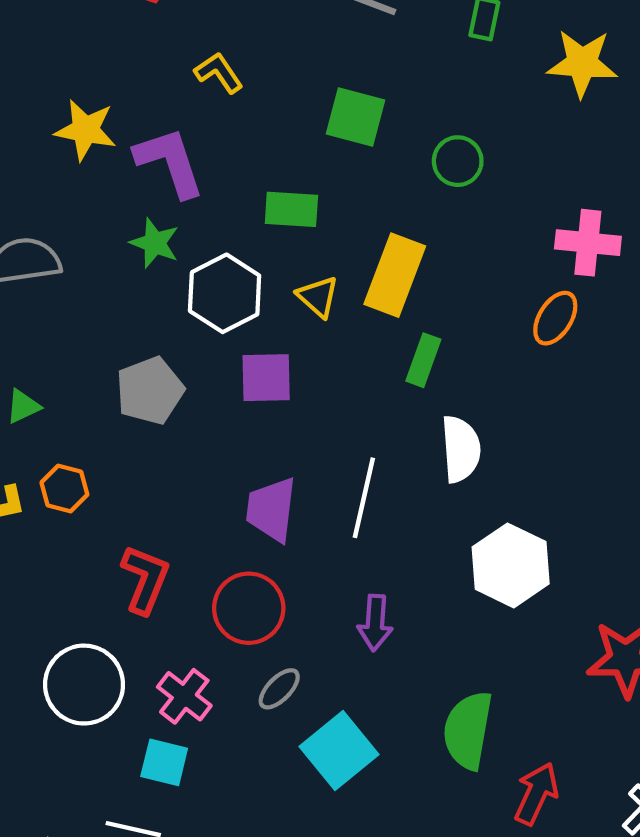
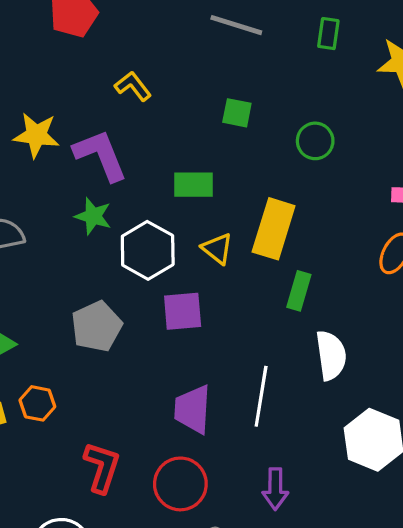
green square: (356, 117) -> (237, 113), size x0.7

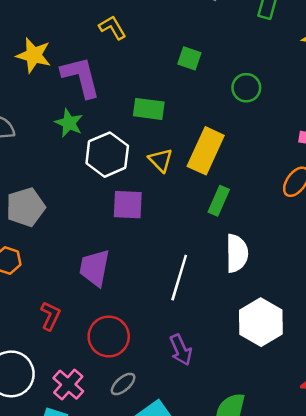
gray pentagon: (97, 326) -> (26, 207), moved
purple trapezoid: (193, 409) -> (95, 268), moved
red L-shape: (102, 467) -> (50, 316), size x0.7
purple arrow: (275, 489) -> (181, 350), turned -32

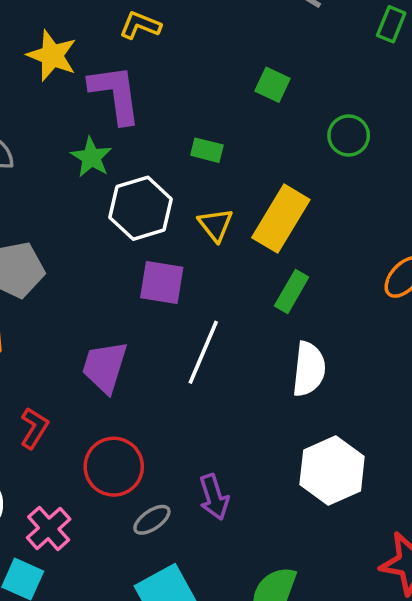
yellow L-shape: (112, 28) -> (140, 25), moved, turned -44
green rectangle: (149, 109) -> (207, 150), size x0.7
white line: (179, 278) -> (203, 352), moved
gray ellipse: (123, 384) -> (152, 520), moved

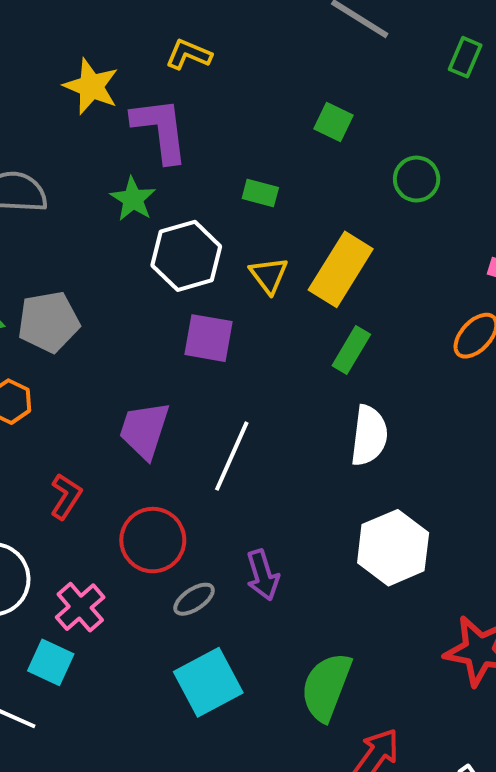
white line: (203, 352) -> (232, 456), moved

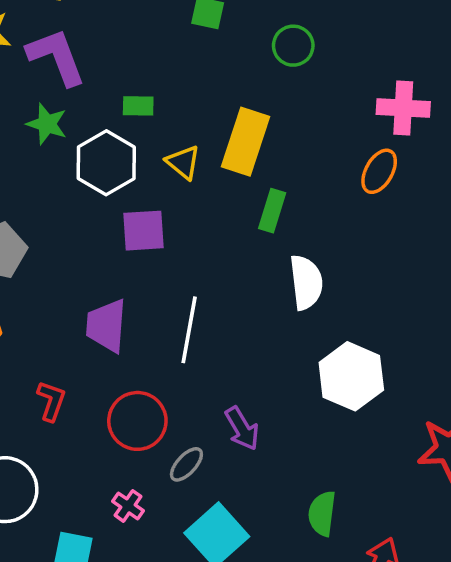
green rectangle: (260, 193) -> (138, 106), moved
pink cross: (80, 607) -> (128, 506), moved, size x0.7
green semicircle: (326, 687) -> (322, 513), size x0.7

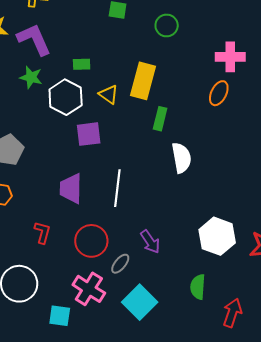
white hexagon: (351, 376) -> (217, 236), moved
pink cross: (128, 506) -> (89, 289), size x1.8

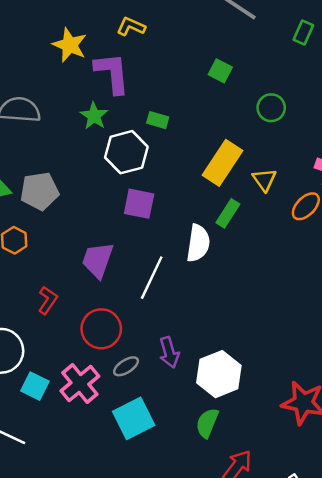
yellow triangle: (109, 94) -> (264, 180), moved
white semicircle: (181, 158) -> (198, 243), moved
white hexagon: (217, 236) -> (219, 374), moved
cyan square: (60, 316) -> (35, 386), moved

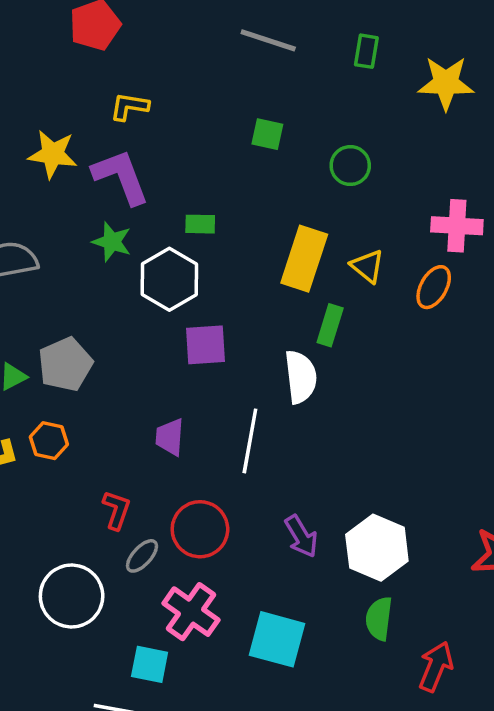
purple trapezoid: (98, 260) -> (170, 437), size x0.7
gray ellipse: (126, 366) -> (142, 556), moved
cyan square: (35, 386) -> (150, 664), moved
cyan square: (134, 418) -> (277, 639), turned -33

